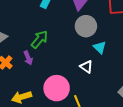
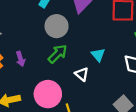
gray circle: (86, 26) -> (57, 26), moved
green arrow: (39, 39) -> (58, 54), moved

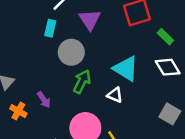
cyan triangle: (98, 55) -> (126, 69), size x1.6

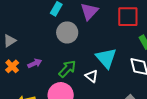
green arrow: (82, 82) -> (67, 69), moved
purple arrow: (44, 100) -> (35, 63), turned -96

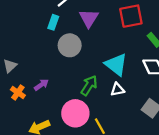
green arrow: (67, 69) -> (89, 85), moved
white triangle: (92, 76) -> (117, 89), moved, turned -40

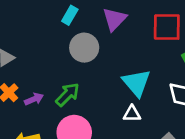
purple arrow: (41, 85) -> (34, 99), moved
green arrow: (89, 85) -> (68, 95), moved

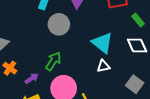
purple arrow: (34, 99) -> (32, 78), moved

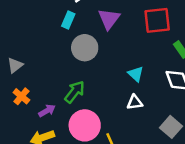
cyan triangle: (102, 43) -> (136, 74), size x0.6

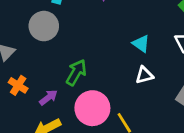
gray circle: (85, 48) -> (44, 26), moved

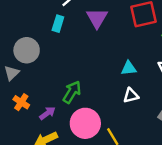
gray circle: (44, 26) -> (27, 50), moved
cyan triangle: (141, 44) -> (129, 68), turned -42

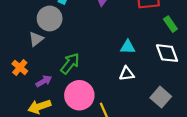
gray circle: (27, 50) -> (50, 19), moved
gray triangle: (12, 73) -> (36, 39), moved

